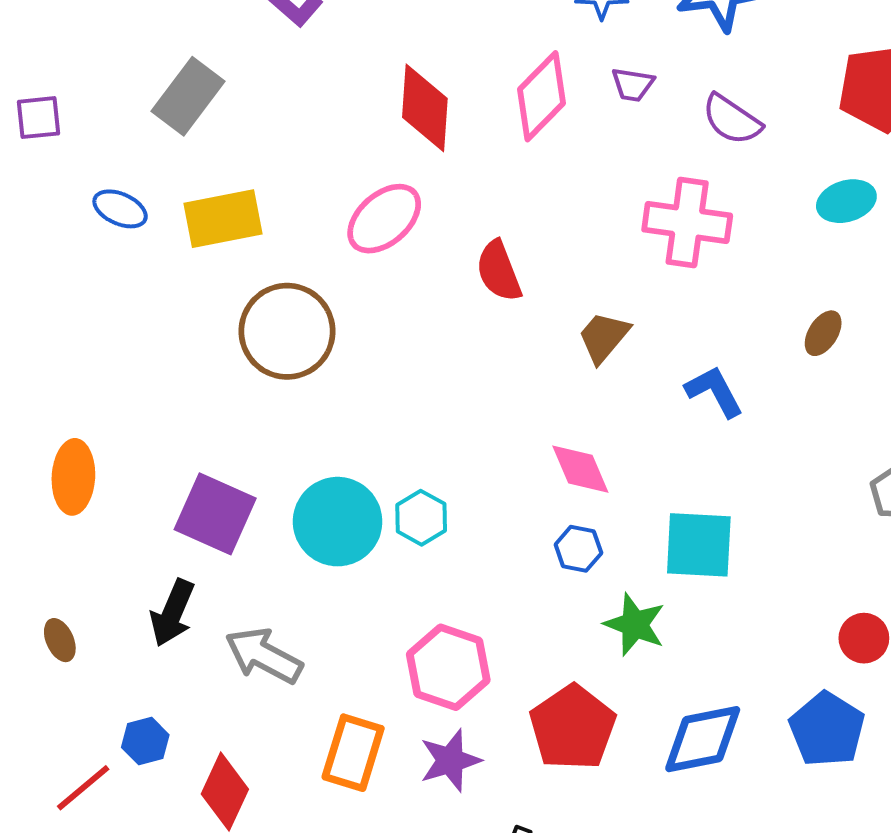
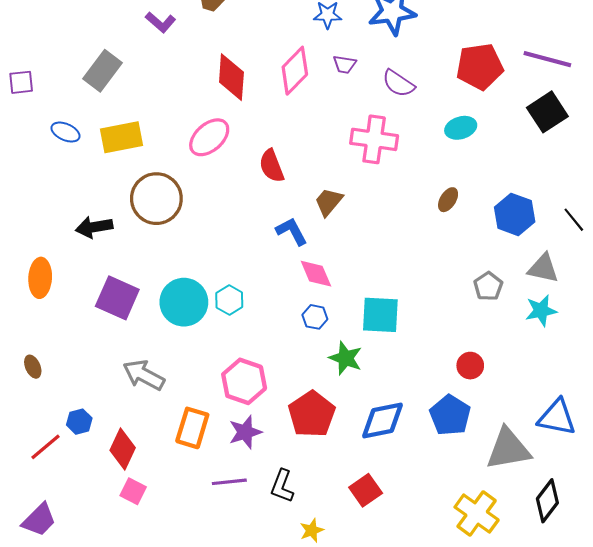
blue L-shape: (714, 391) -> (292, 231), moved
black arrow: (172, 613) -> (94, 227), moved, turned 57

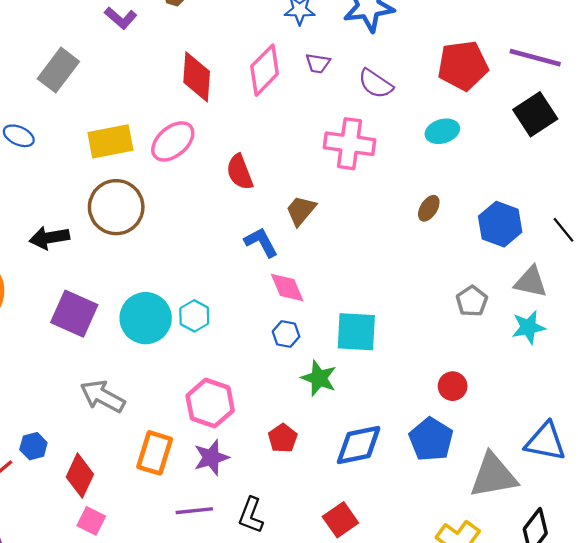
yellow rectangle: (122, 137) -> (110, 141), moved
red pentagon: (312, 414) -> (283, 438), size x0.6

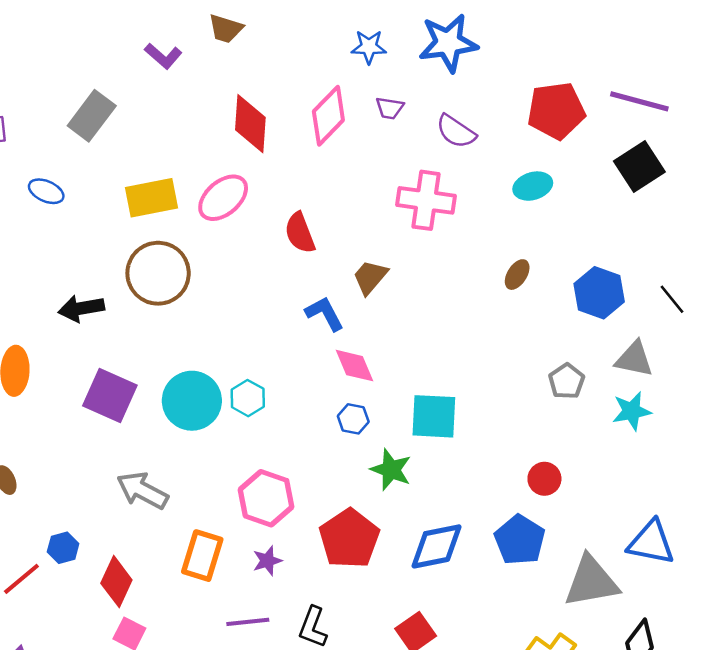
red pentagon: (283, 438) -> (349, 539), size x1.8
purple star: (211, 457) -> (267, 561), size x0.7

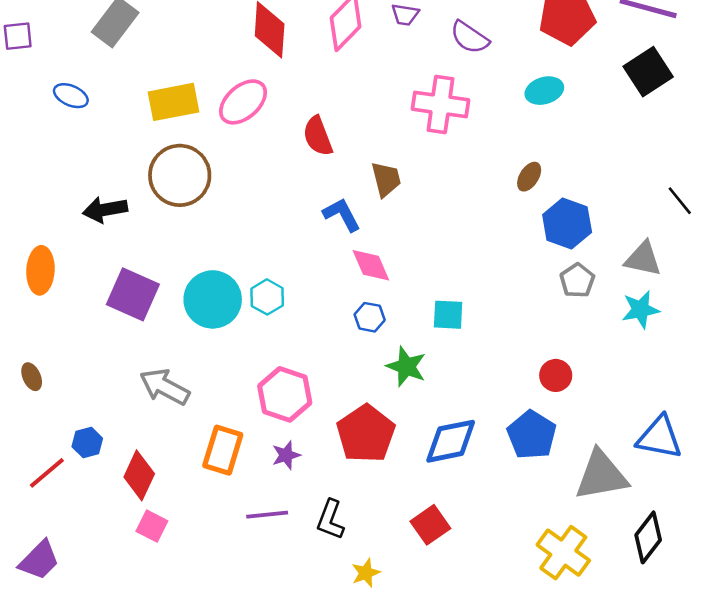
brown trapezoid: (370, 277) -> (386, 179), turned 126
blue hexagon: (599, 293) -> (567, 223), moved
cyan square: (434, 416) -> (448, 315), size x0.7

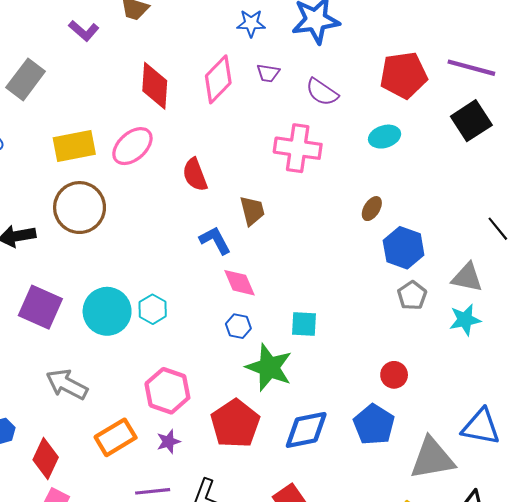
green star: (406, 367) -> (269, 367), size x1.4
orange rectangle: (223, 450) -> (116, 437), turned 42

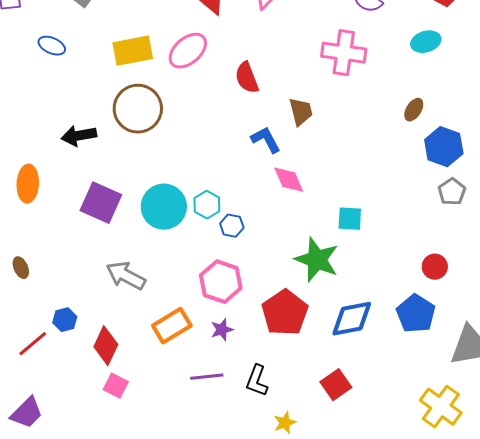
blue hexagon: (238, 326) -> (232, 226), moved

